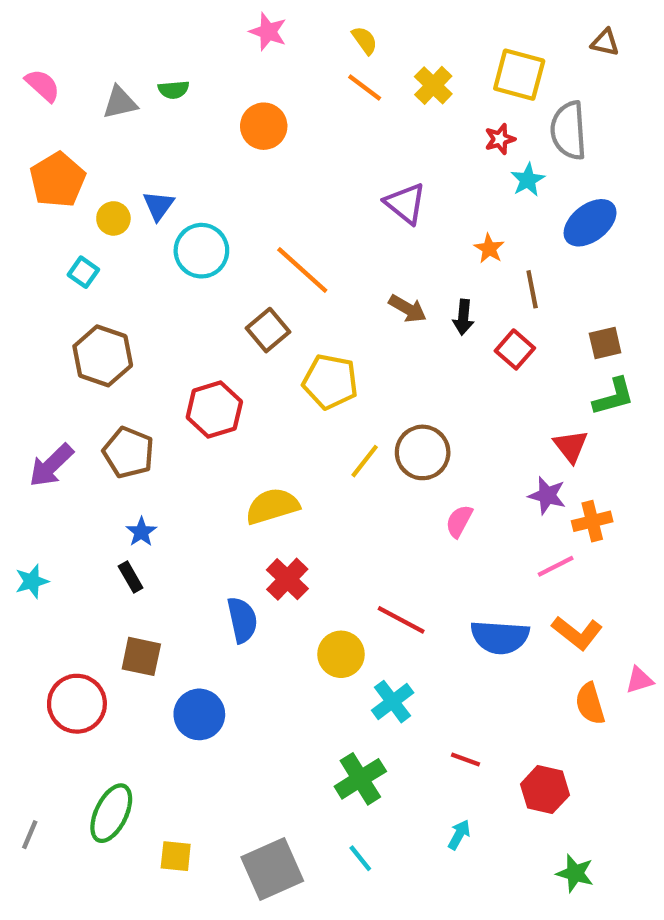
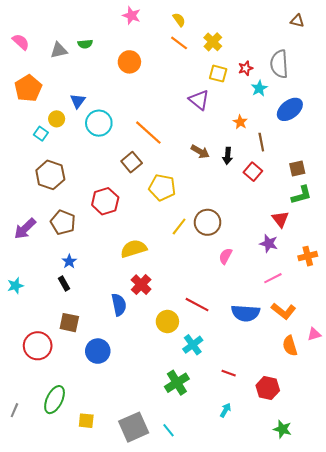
yellow square: (519, 75) -> (218, 74), moved, size x0.7
yellow circle: (113, 218) -> (57, 119), moved
orange cross: (592, 521) -> (308, 256), moved
cyan line: (360, 858) -> (168, 430), moved

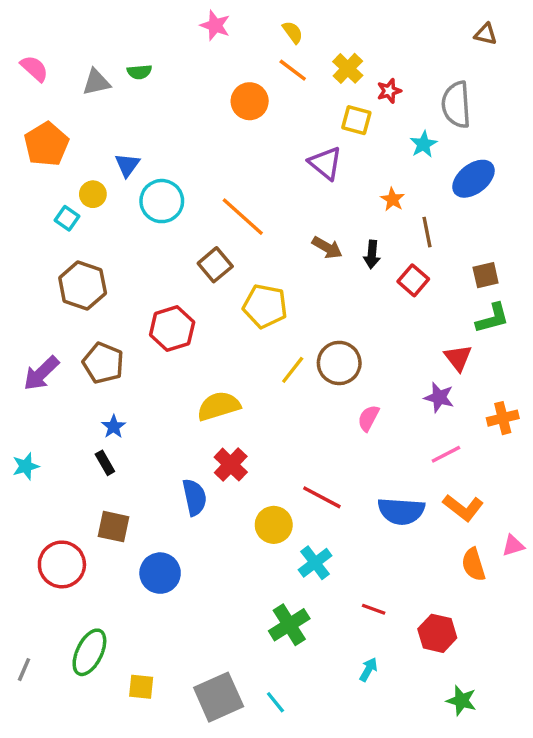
orange circle: (129, 62) -> (250, 101), moved
red star: (246, 68) -> (389, 91), moved

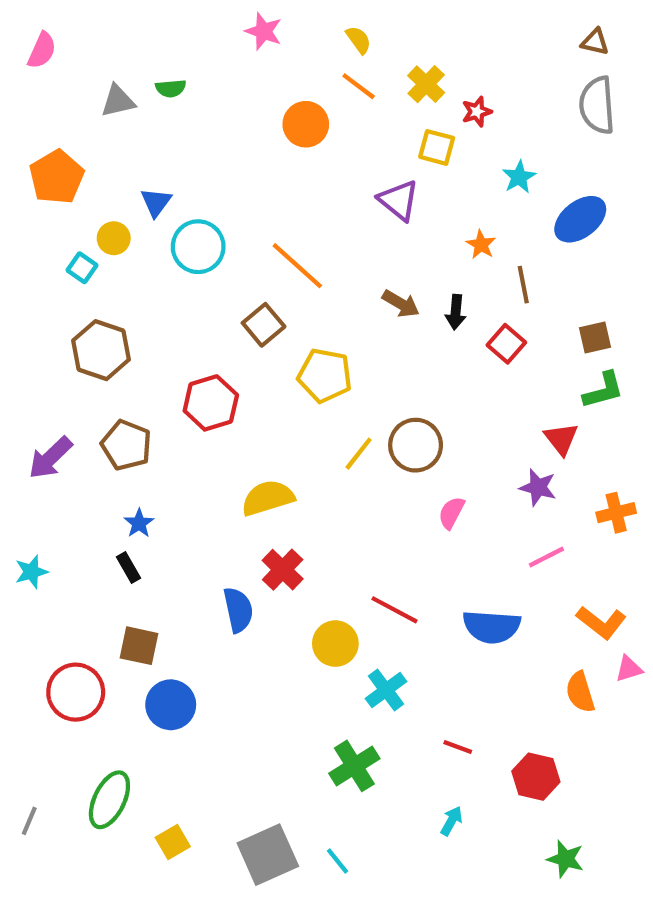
pink semicircle: (34, 68) -> (42, 50), moved, turned 72
gray semicircle: (456, 105) -> (597, 105), moved
orange L-shape: (463, 508) -> (601, 622), moved
blue circle: (160, 573) -> (171, 705), moved
yellow square: (141, 687) -> (173, 842), turned -36

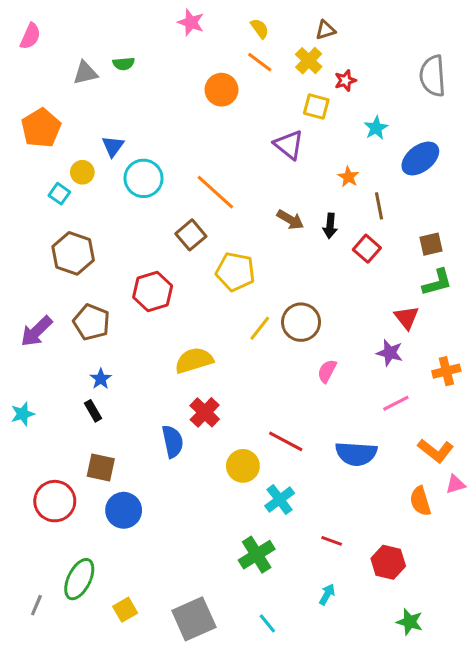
brown triangle: (595, 42) -> (326, 30), moved, turned -30
gray line: (29, 821) -> (36, 605), moved
cyan line: (337, 861) -> (267, 623), moved

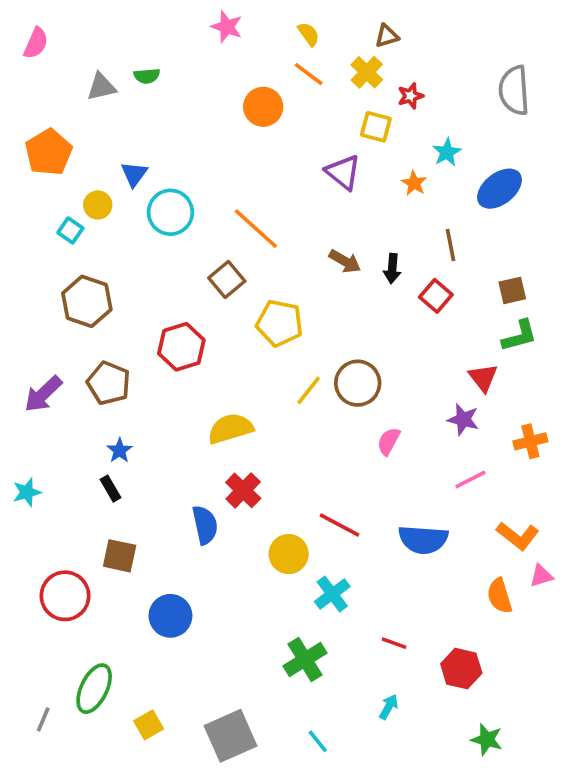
orange star: (348, 177) -> (414, 183), moved
blue circle: (124, 510) -> (170, 616), moved

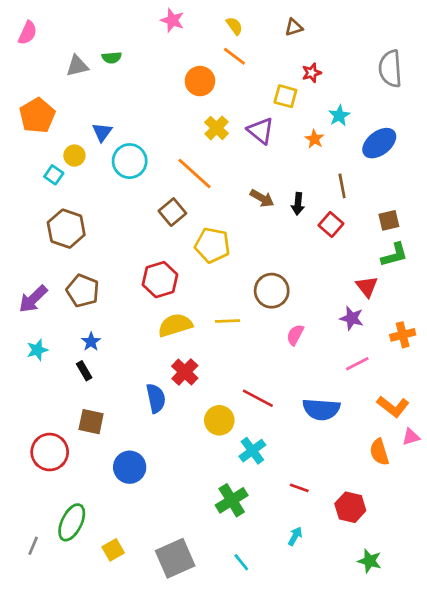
yellow cross: (367, 72) -> (217, 128), moved
red hexagon: (181, 347) -> (160, 280), moved
yellow line: (309, 390) -> (228, 321), moved, turned 50
cyan star: (27, 492) -> (37, 350), moved

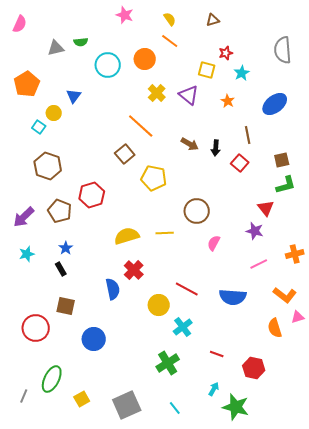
cyan star: (339, 116) -> (242, 73), moved
cyan circle: (130, 161) -> (108, 65), moved
red hexagon: (160, 280) -> (92, 195), moved
orange cross: (403, 335) -> (295, 254), moved
green star: (370, 561) -> (236, 407), moved, size x1.5

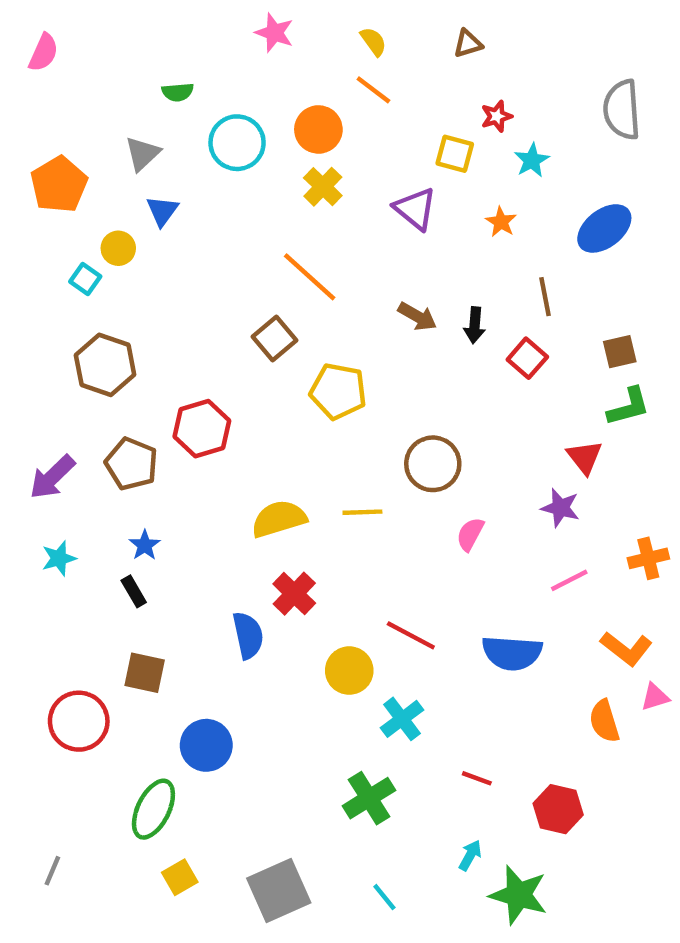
gray triangle: (56, 48) -> (142, 154), moved, turned -30
yellow cross: (157, 93) -> (323, 187), moved
green ellipse: (52, 379) -> (153, 809), moved

